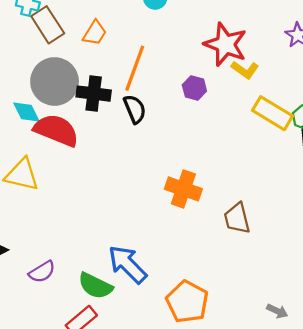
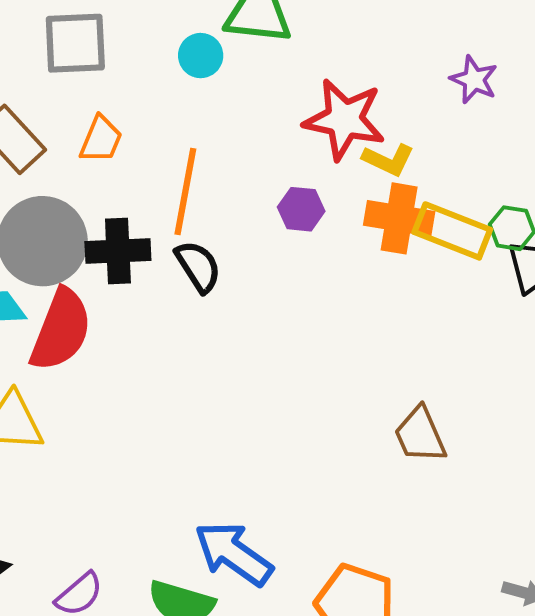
red semicircle: (56, 130) -> (61, 330), turned 99
orange cross: (183, 189) -> (399, 218), moved

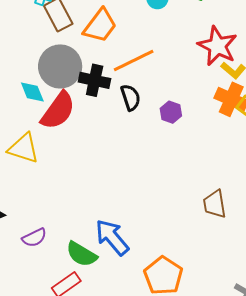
orange trapezoid: (101, 139) -> (100, 26), size x1.5
orange line: (185, 192) -> (134, 61), turned 39
purple hexagon: (301, 209) -> (171, 112), moved

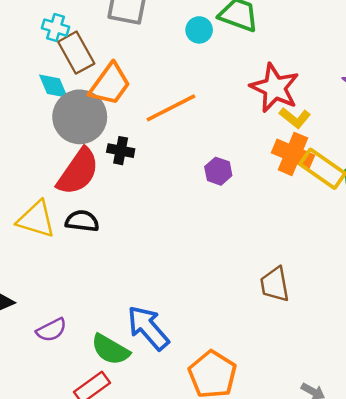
orange trapezoid: (100, 26) -> (110, 84), moved
black cross: (95, 80) -> (121, 151), moved, size x0.7
cyan diamond: (32, 92) -> (53, 86), moved
black semicircle: (131, 97) -> (82, 221), moved, turned -64

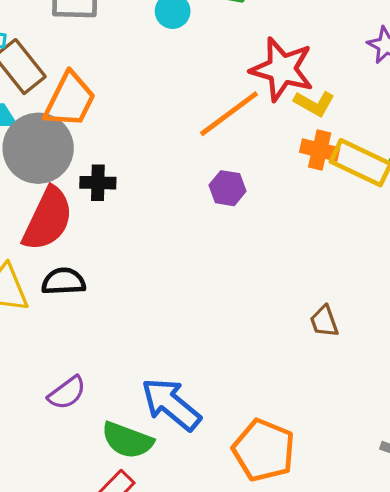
orange line: (171, 108) -> (229, 114), moved
orange cross: (293, 154) -> (320, 150), size x0.7
brown trapezoid: (275, 284) -> (324, 321), size x0.7
purple semicircle: (51, 330) -> (67, 393), moved

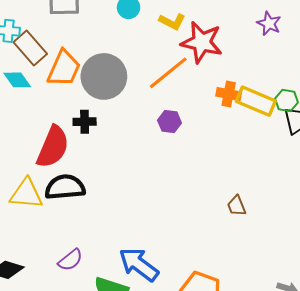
yellow L-shape: (314, 103) -> (172, 22), moved
gray circle: (38, 148) -> (104, 76), moved
black semicircle: (64, 281) -> (65, 187), size x1.4

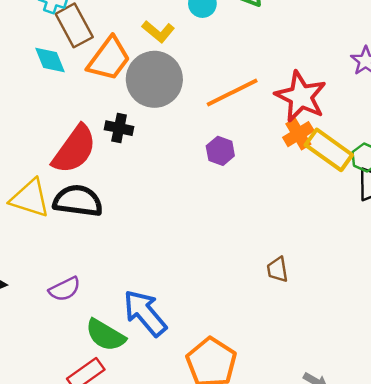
yellow L-shape: (172, 22) -> (158, 32), moved
red star: (202, 42) -> (301, 97), moved
orange cross: (229, 94) -> (298, 134), turned 35

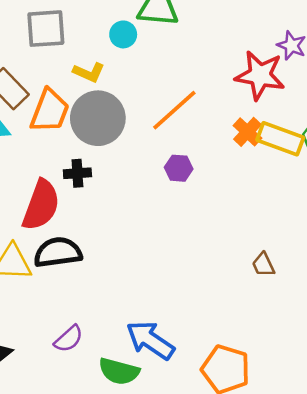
red star: (301, 97) -> (260, 75), moved

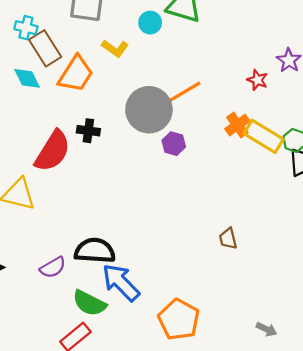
red star: (260, 75) -> (257, 80), size x0.5
gray circle: (98, 118) -> (149, 110), moved
black semicircle: (58, 252) -> (95, 251), moved

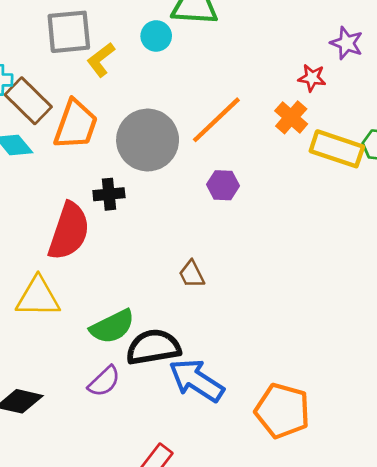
yellow L-shape: (115, 48) -> (101, 60), moved, turned 120
gray circle: (149, 110) -> (148, 140), moved
orange cross: (237, 125) -> (291, 117), moved
brown trapezoid: (228, 239) -> (192, 274), moved
green semicircle: (89, 303) -> (112, 327), moved, turned -40

